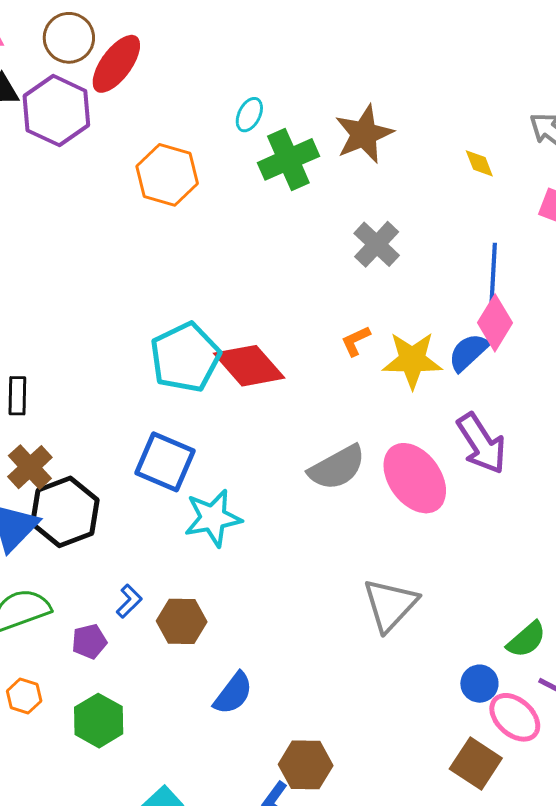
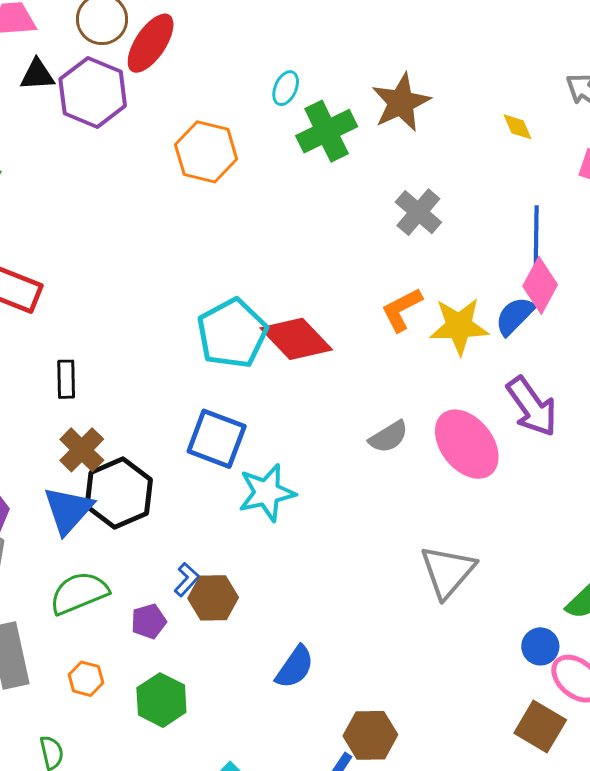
orange L-shape: (356, 341) -> (402, 310), size x1.4
gray semicircle: (337, 468) -> (389, 437), size x0.7
brown hexagon: (182, 621) -> (213, 598), moved

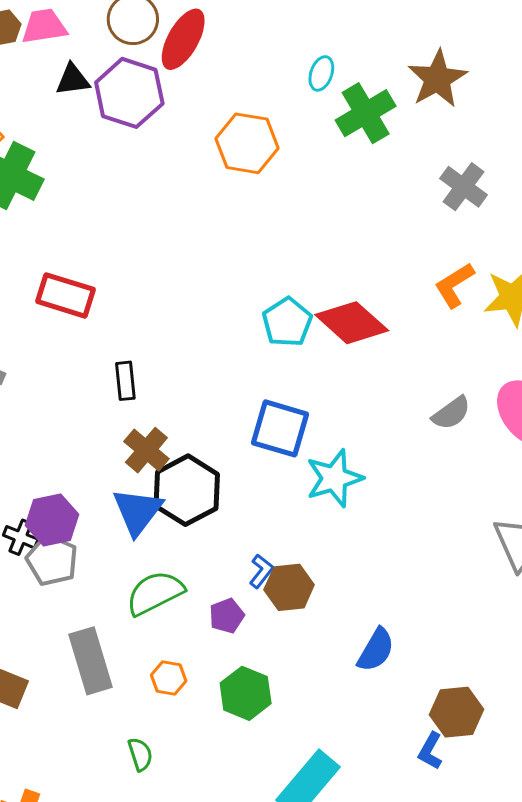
cyan pentagon: (232, 333) -> (287, 322), size x0.7

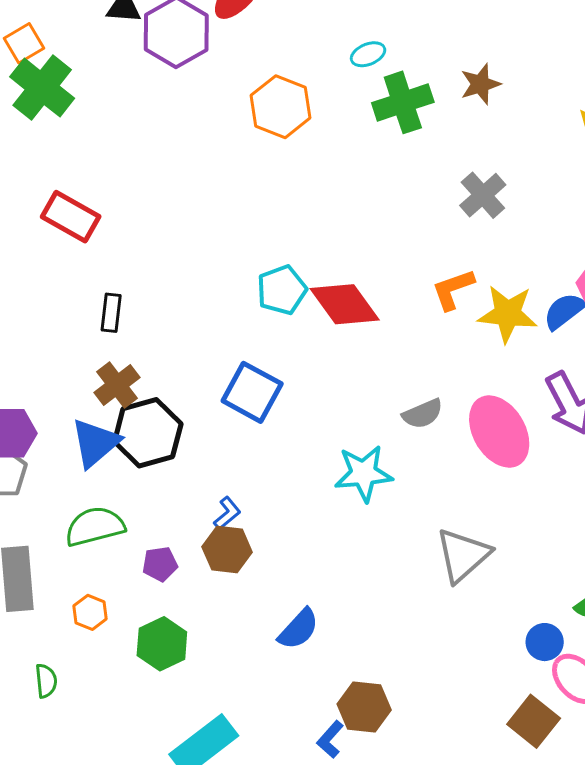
cyan ellipse: (321, 73) -> (368, 54), turned 36
brown star: (437, 79) -> (480, 84), size x0.7
cyan star: (334, 478) -> (364, 473), moved
blue L-shape: (261, 571) -> (227, 513), moved

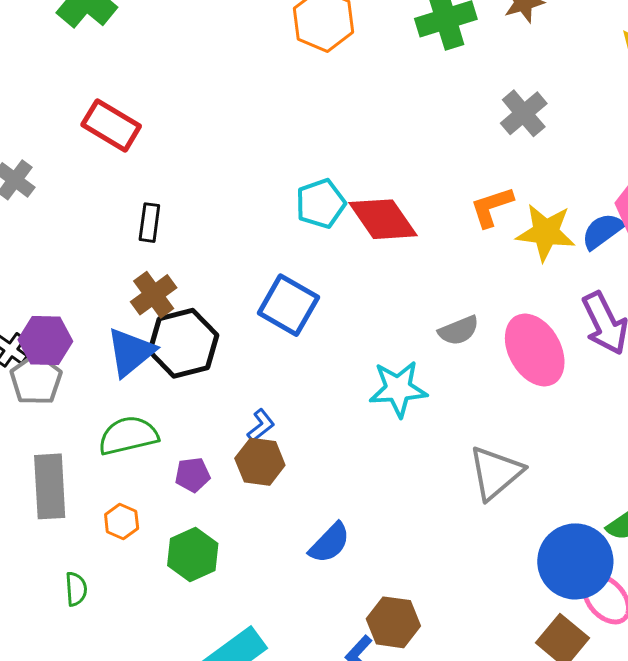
blue circle: (545, 642) -> (575, 561), size x2.0

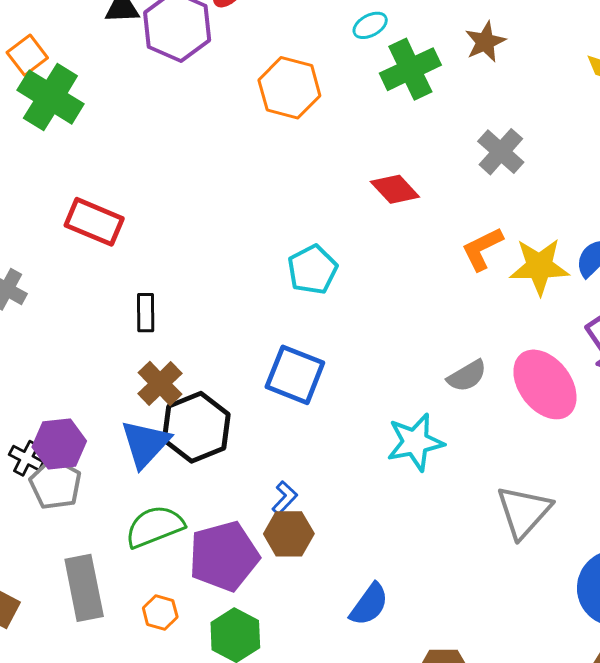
red diamond: (383, 219) -> (395, 189), moved, size x0.7
purple pentagon: (193, 475) -> (224, 556), size x2.0

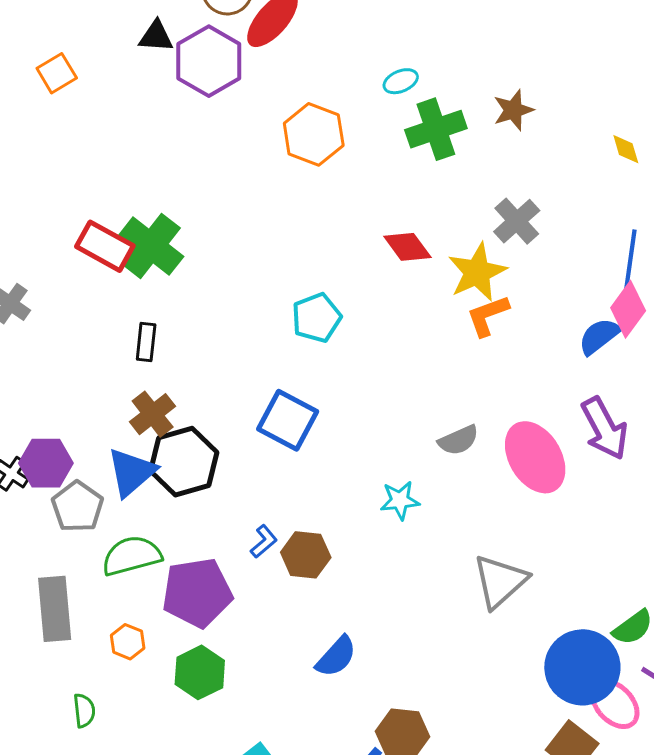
green cross: (50, 97) -> (151, 246), moved
yellow star: (539, 266) -> (477, 272), moved, turned -30
cyan star: (415, 442) -> (400, 500), size x0.7
gray pentagon: (56, 484) -> (77, 507), moved
brown hexagon: (289, 534) -> (306, 555), moved

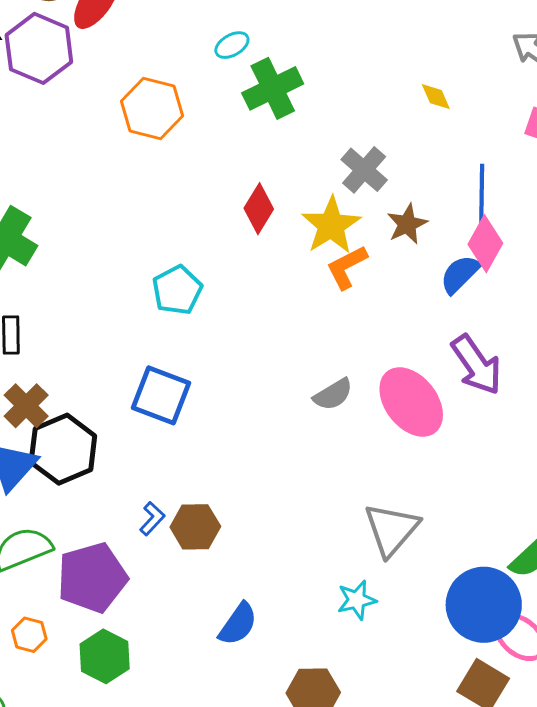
brown star: (513, 110) -> (407, 224), moved
yellow diamond: (626, 149) -> (436, 97), moved
red diamond: (407, 247) -> (259, 209), turned 75
cyan star: (400, 500) -> (357, 600), moved

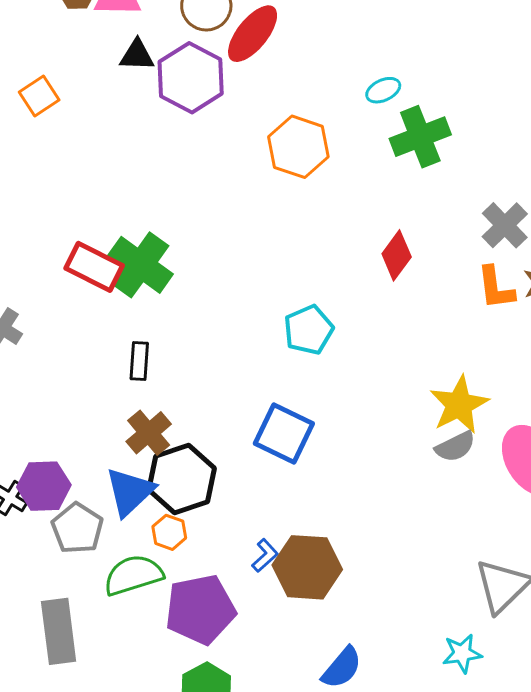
yellow star: (331, 225) -> (459, 405), moved
orange L-shape: (347, 267) -> (496, 288), moved, turned -75
brown hexagon: (195, 527) -> (307, 567), size x1.4
orange hexagon: (29, 635) -> (169, 532), moved

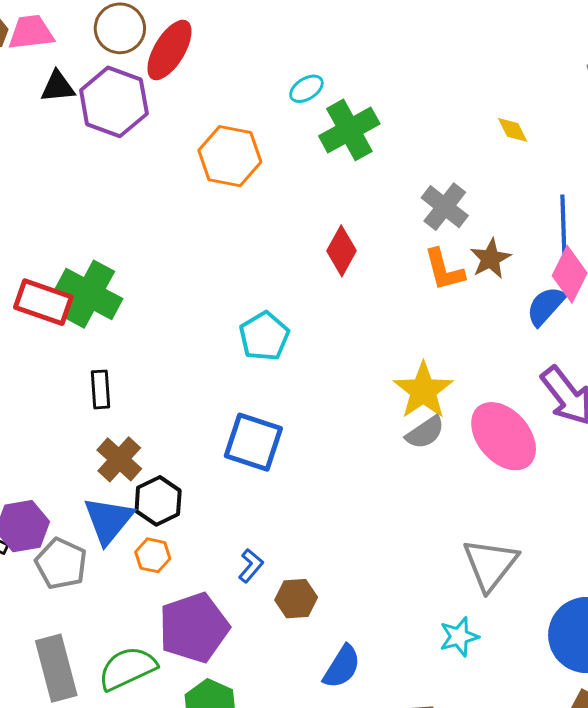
black hexagon: (182, 479) -> (158, 501), size x0.7
brown hexagon: (307, 567) -> (296, 599), moved, size x0.6
green semicircle: (133, 575) -> (127, 668), moved

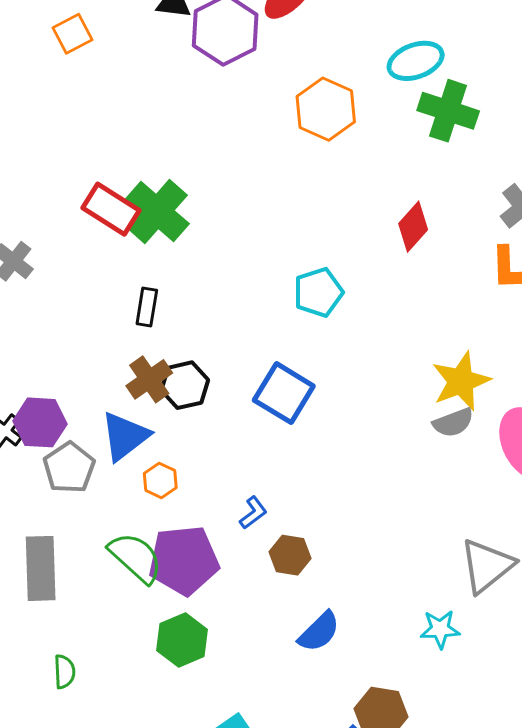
cyan ellipse: (306, 89) -> (416, 61), size x1.6
green cross: (349, 130) -> (448, 111), turned 34
black hexagon: (158, 501) -> (185, 385), moved
green semicircle: (127, 668) -> (136, 558), moved, turned 54

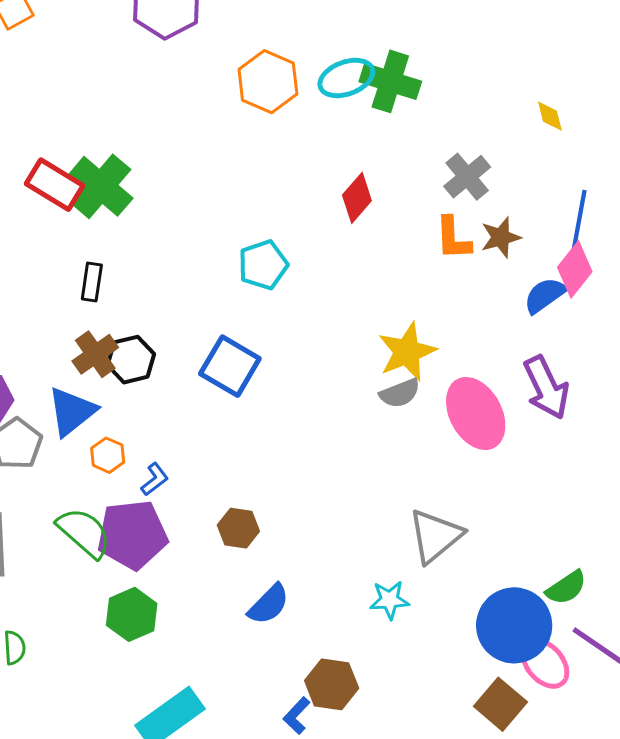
cyan ellipse: (416, 61) -> (346, 78), moved
blue L-shape: (253, 513) -> (155, 479), moved

